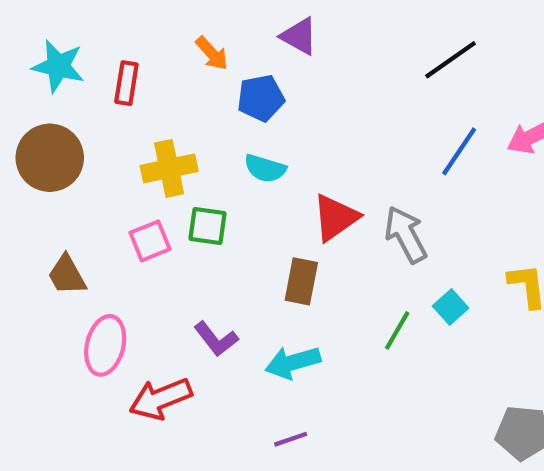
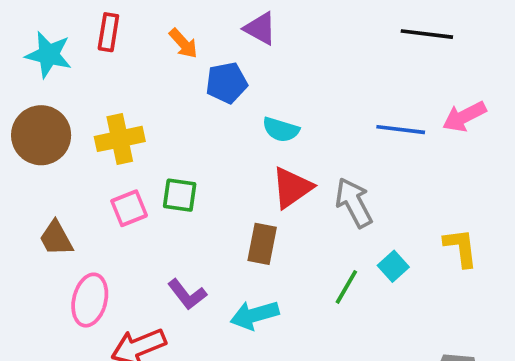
black line: (451, 60) -> (427, 34), moved, turned 42
red rectangle: (126, 83) -> (108, 32), moved
blue line: (459, 151) -> (401, 130), turned 63
yellow cross: (169, 168) -> (120, 139), moved
cyan semicircle: (265, 168) -> (281, 130), moved

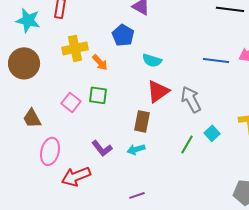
orange arrow: (183, 43) -> (100, 62), moved
blue pentagon: (226, 83) -> (123, 35), turned -30
yellow cross: (120, 139) -> (75, 48), moved
pink square: (129, 208) -> (71, 102), turned -30
cyan arrow: (255, 315) -> (136, 149), moved, size x0.7

